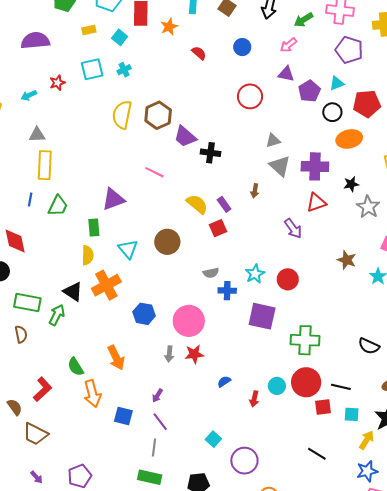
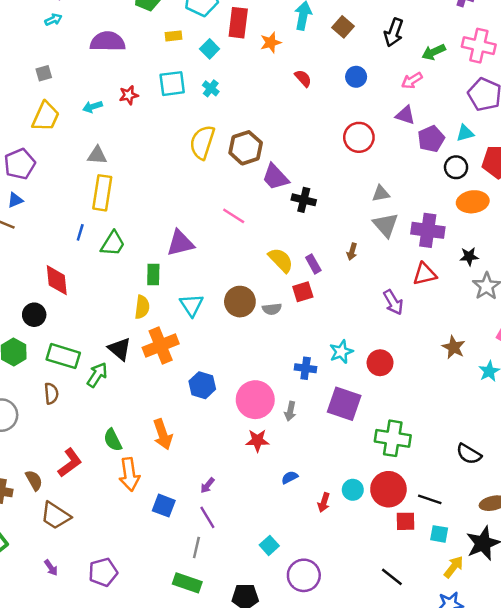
cyan cross: (124, 70) -> (211, 88), turned -32
gray semicircle: (211, 273) -> (272, 309), moved
gray arrow: (169, 354) -> (290, 411), moved

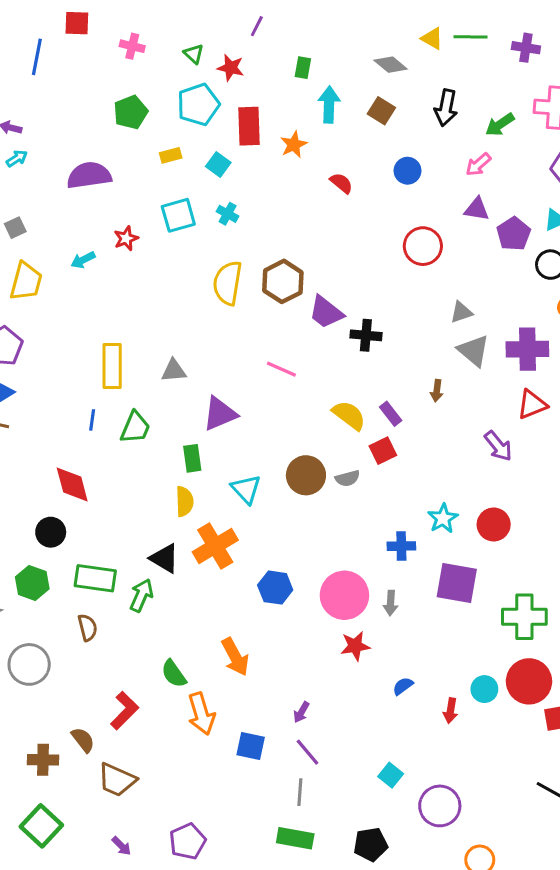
gray triangle: (97, 155) -> (174, 371), moved

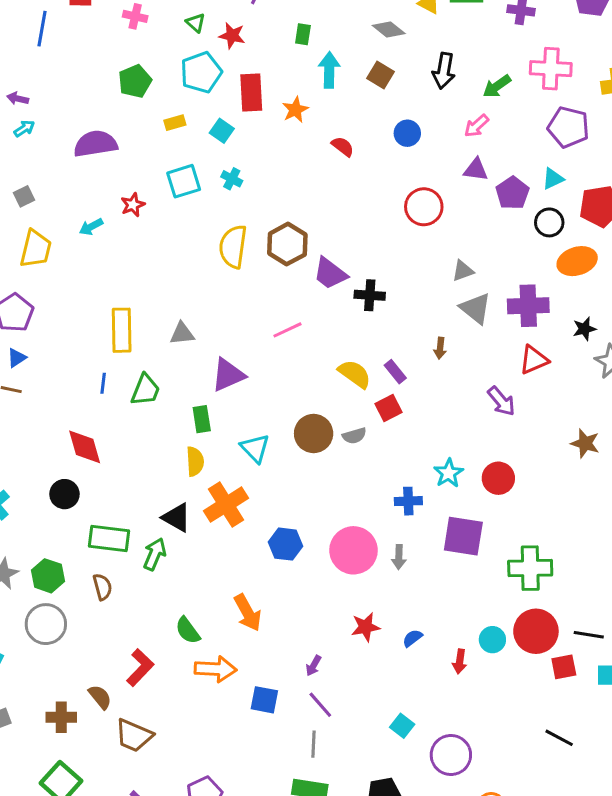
pink line: (281, 369) -> (287, 330), turned -48
green hexagon: (32, 583) -> (48, 576), moved
red star: (355, 646) -> (366, 627), moved
orange arrow: (201, 714) -> (216, 669), turned -69

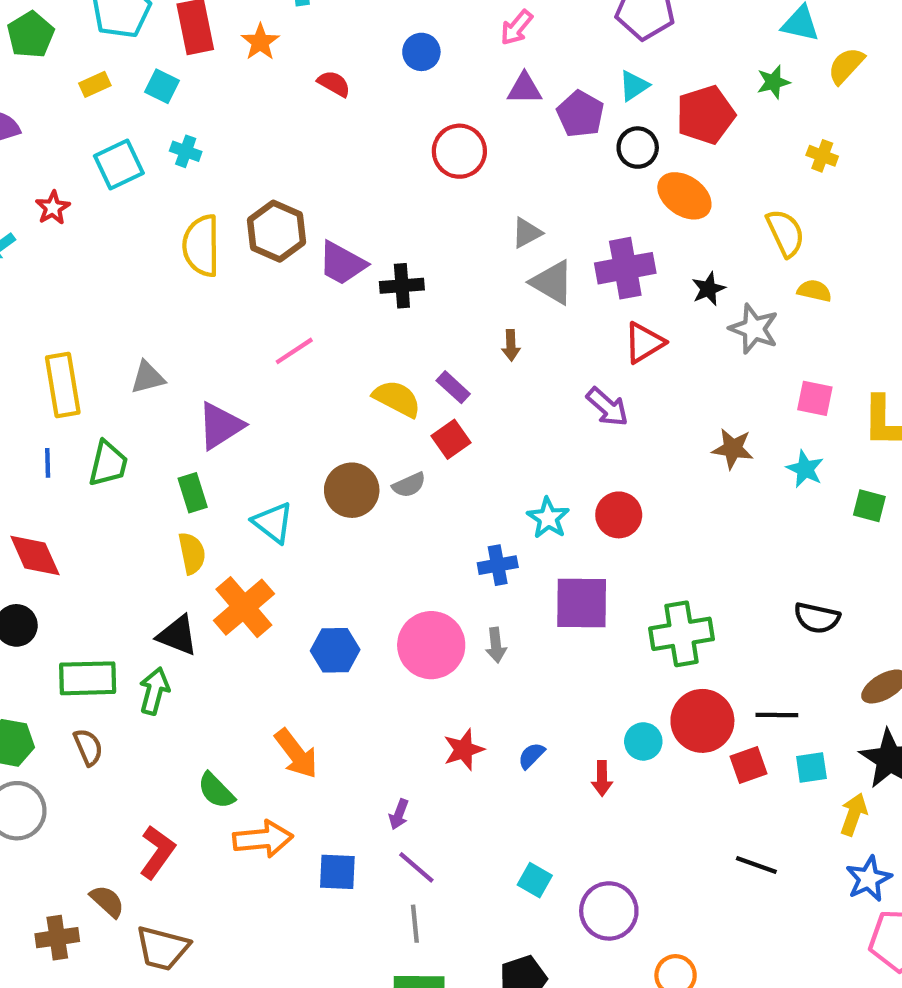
orange ellipse: (577, 261) -> (684, 196), turned 60

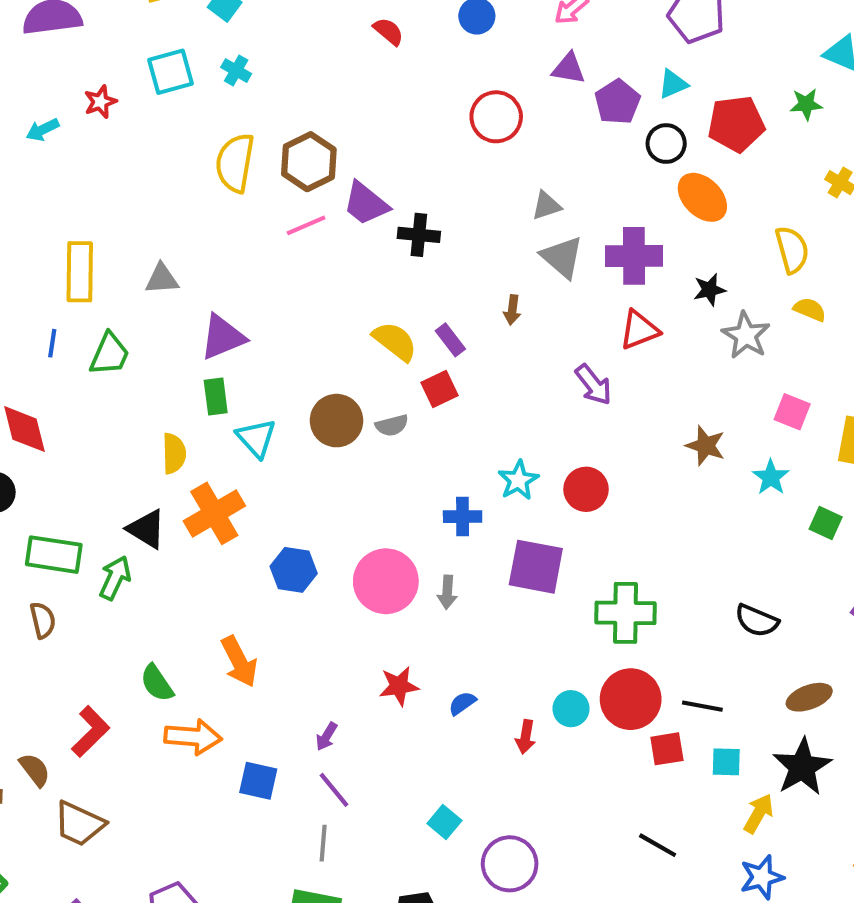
pink line: (294, 351) -> (306, 225), moved
green rectangle: (193, 493) -> (216, 397), moved

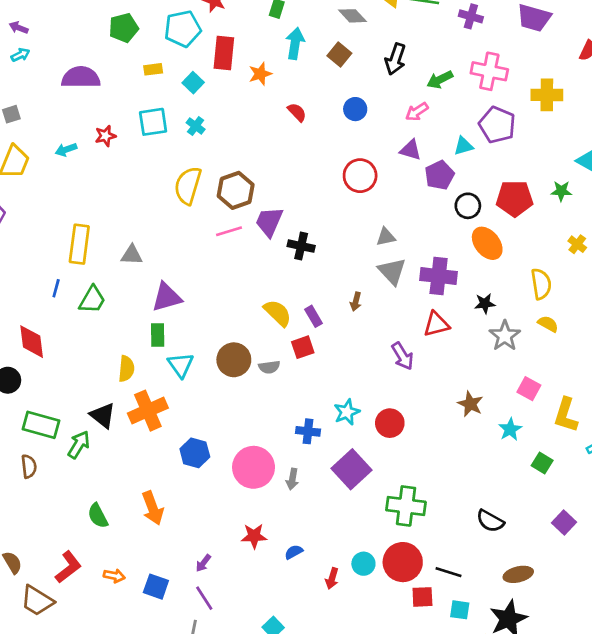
cyan triangle: (673, 84) -> (463, 146), moved
purple trapezoid: (366, 203) -> (269, 222), turned 68
purple square: (536, 567) -> (352, 469), turned 30
red L-shape: (91, 732) -> (68, 567), moved
orange arrow: (193, 737) -> (114, 576), moved, size x0.6

